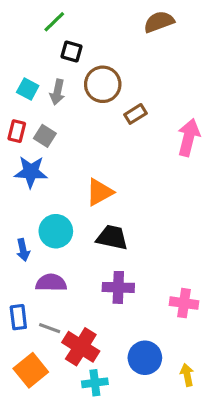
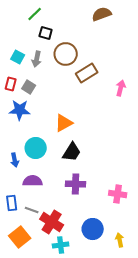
brown rectangle: (136, 114) -> (87, 73), size x1.5
pink arrow: (189, 137) -> (121, 88), size x0.7
black trapezoid: (112, 237) -> (72, 152), turned 110

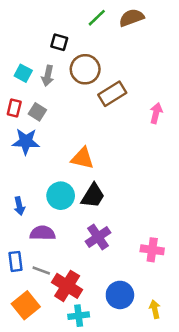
green line: (35, 14) -> (97, 18), moved
orange triangle: (64, 123) -> (83, 158), turned 42
cyan circle: (36, 148) -> (61, 196), moved
purple cross: (76, 184) -> (98, 237), turned -36

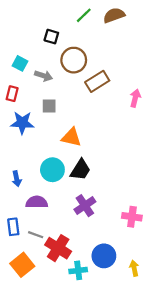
gray arrow: (48, 76) -> (43, 76), moved, turned -84
gray square: (37, 112) -> (49, 106), moved, turned -32
cyan cross: (79, 316) -> (78, 270), moved

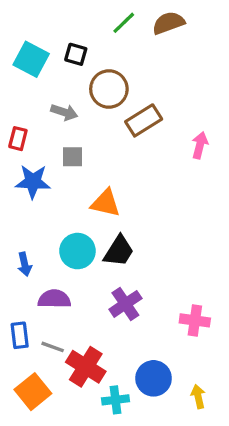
cyan square: (20, 63) -> (31, 59), moved, size x1.5

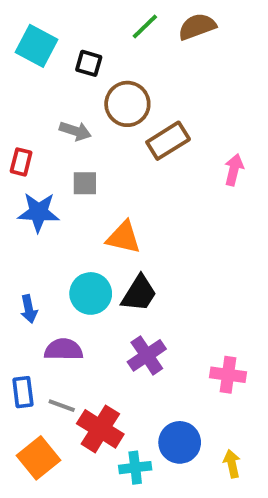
cyan square: (31, 59) -> (37, 46), moved

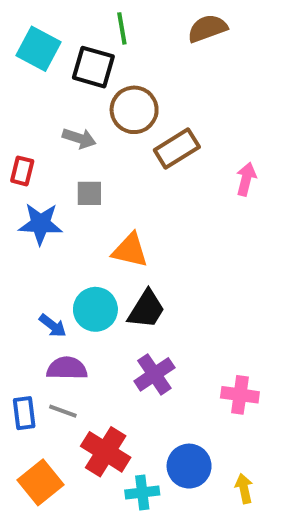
green line: (145, 27) -> (122, 28), moved, turned -56
black square: (89, 63) -> (93, 67), size x1.5
blue arrow: (29, 309) -> (53, 326), moved, turned -40
gray line: (62, 406) -> (63, 411), moved

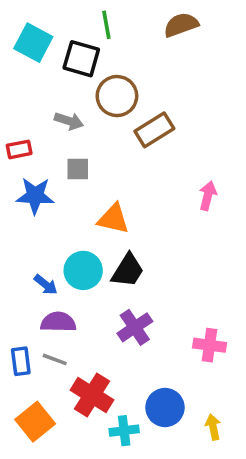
red rectangle: (22, 171) -> (19, 149), turned 65
pink arrow: (246, 179) -> (208, 196), moved

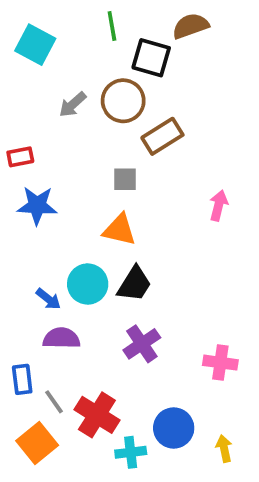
black square: (81, 59) -> (151, 58), moved
gray arrow: (69, 121) -> (73, 105), moved, turned 120
gray square: (78, 169) -> (125, 179), moved
gray line: (55, 359) -> (54, 402), moved, turned 35

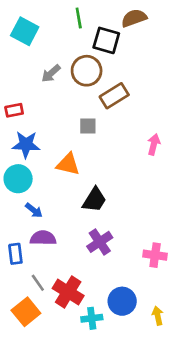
orange triangle: (119, 230) -> (68, 164), moved
cyan circle: (88, 284) -> (18, 179), moved
blue rectangle: (22, 379) -> (15, 254), moved

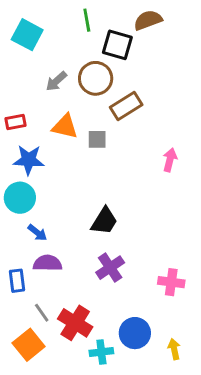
orange triangle: (68, 164) -> (65, 126), moved

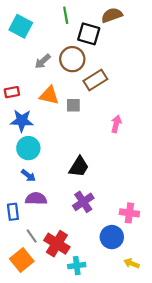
pink arrow: (170, 160) -> (116, 124), moved
cyan circle: (20, 198) -> (28, 148), moved
blue circle: (135, 333) -> (112, 237), moved
yellow arrow: (174, 349) -> (132, 263), turned -56

